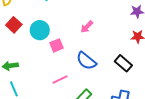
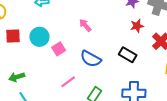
red square: (14, 25) -> (13, 36), turned -35
pink arrow: (87, 27) -> (85, 25), turned 104

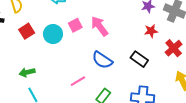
pink arrow: (85, 25) -> (99, 26), size x1.5
red square: (13, 36) -> (27, 31), turned -35
pink square: (59, 49) -> (75, 25), moved

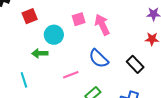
cyan circle: (53, 34) -> (54, 35), moved
green arrow: (27, 72) -> (40, 53), moved

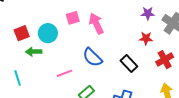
red square: (30, 16) -> (22, 33), moved

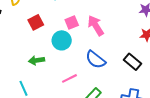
red square: (22, 33) -> (36, 22), moved
cyan circle: (48, 33) -> (62, 40), moved

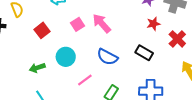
cyan circle: (62, 40) -> (66, 57), moved
green arrow: (37, 60) -> (37, 68), moved

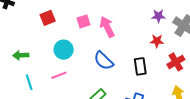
black rectangle: (144, 53) -> (140, 66), turned 36
green arrow: (37, 68) -> (21, 55), moved
pink line: (85, 80) -> (59, 75), moved

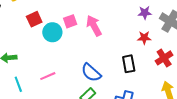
cyan circle: (64, 50) -> (52, 32), moved
blue semicircle: (104, 61) -> (91, 73), moved

